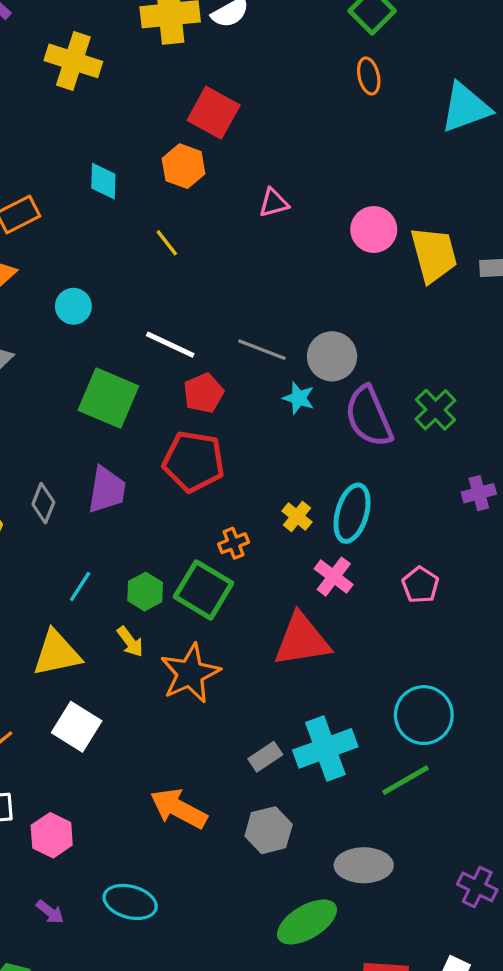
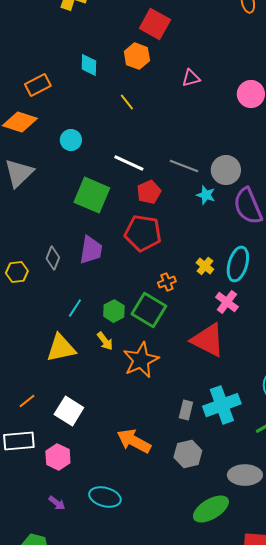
red triangle: (302, 640) -> (208, 340), turned 36
white square: (77, 727) -> (69, 411), moved
gray rectangle: (265, 757) -> (186, 410), turned -42

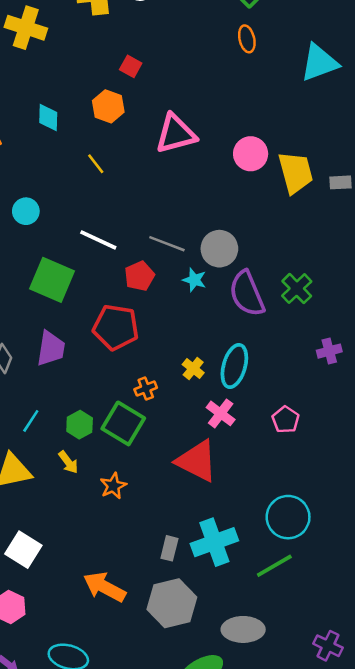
red square: (155, 24) -> (131, 66), size x0.6
pink triangle: (191, 78) -> (176, 134), size x1.8
red pentagon: (149, 192) -> (139, 276), moved
orange star: (141, 360) -> (113, 486), size x0.6
gray hexagon: (188, 454) -> (172, 603), size x1.4

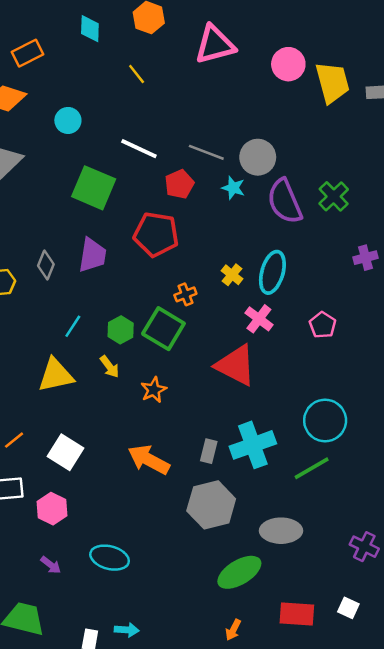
orange arrow: (105, 587) -> (149, 460), moved

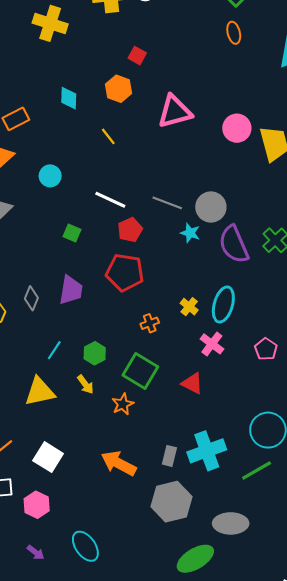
red pentagon: (179, 184) -> (130, 230), moved
green square: (94, 188) -> (72, 233), size x0.5
green square: (163, 329) -> (140, 371), moved
red triangle: (236, 365) -> (192, 383), size x0.6
cyan ellipse: (110, 558) -> (85, 546), turned 40

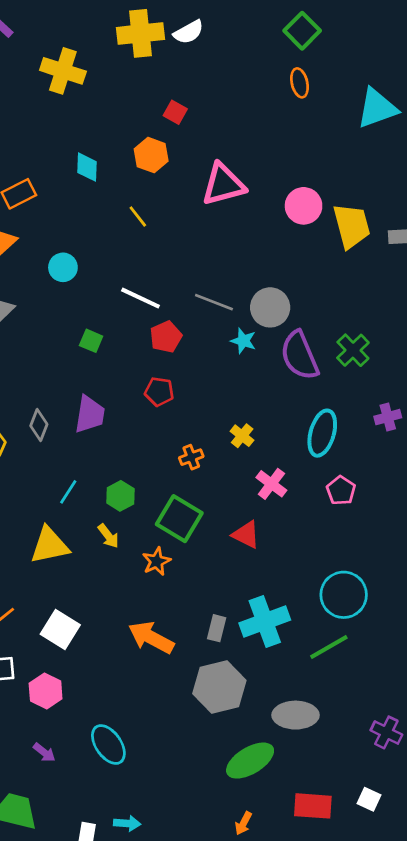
red pentagon: (125, 272) -> (159, 392), size x0.6
cyan ellipse: (223, 305) -> (322, 433), moved

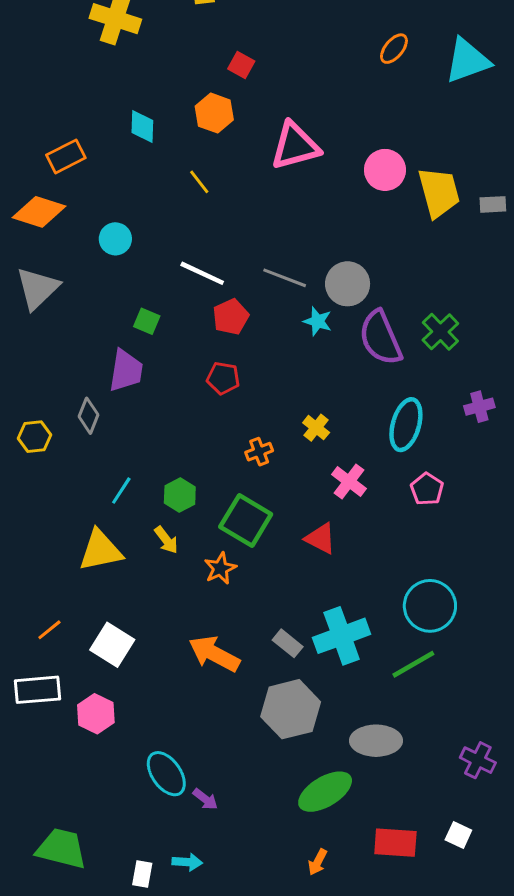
orange ellipse: (300, 83) -> (394, 49), moved, turned 52
purple trapezoid: (90, 414) -> (126, 371), moved
gray rectangle: (217, 628) -> (288, 643), turned -65
purple arrow: (44, 753) -> (205, 799), moved

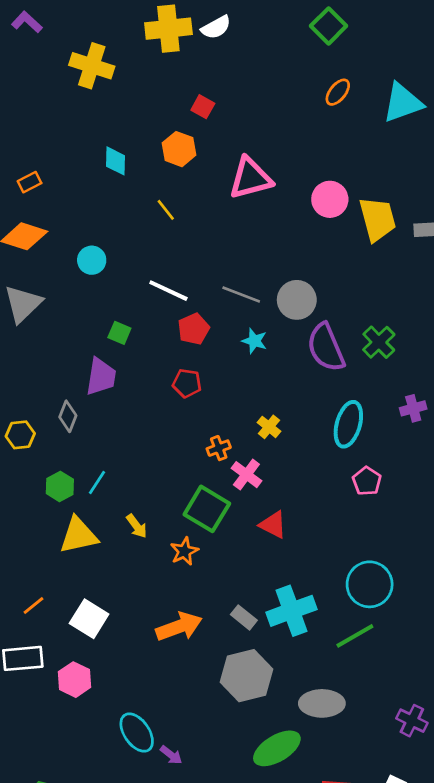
orange rectangle: (66, 156) -> (30, 182), moved, size x0.7
cyan star: (318, 321) -> (254, 341), moved
pink cross: (349, 482) -> (246, 475), moved
green hexagon: (180, 495) -> (60, 486), moved
orange arrow: (214, 654) -> (179, 627), turned 132

